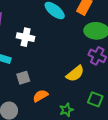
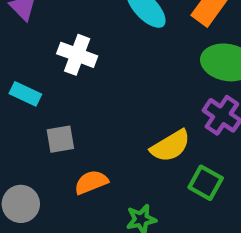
green square: (95, 99) -> (206, 183), moved

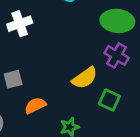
white cross: (77, 55) -> (20, 24), turned -35

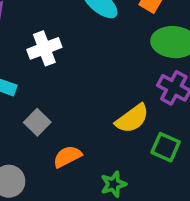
gray square: (13, 79) -> (37, 122), turned -30

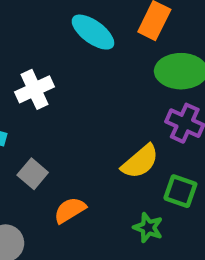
green star: (113, 184) -> (148, 228), moved, turned -30

